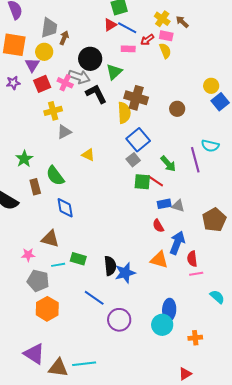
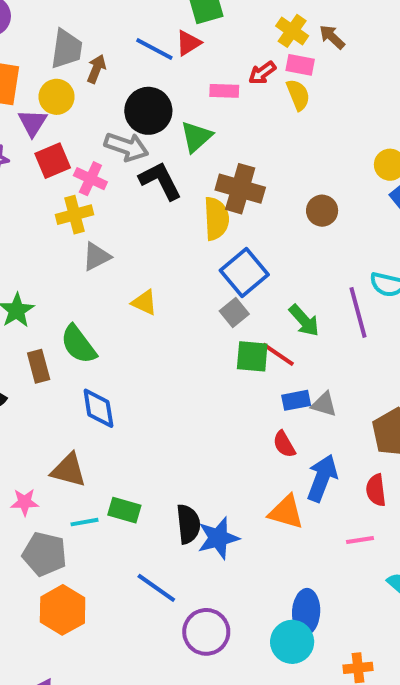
blue line: (127, 28) -> (154, 49), moved
pink cross: (65, 83) -> (90, 179), moved
red semicircle: (192, 259) -> (376, 490), moved

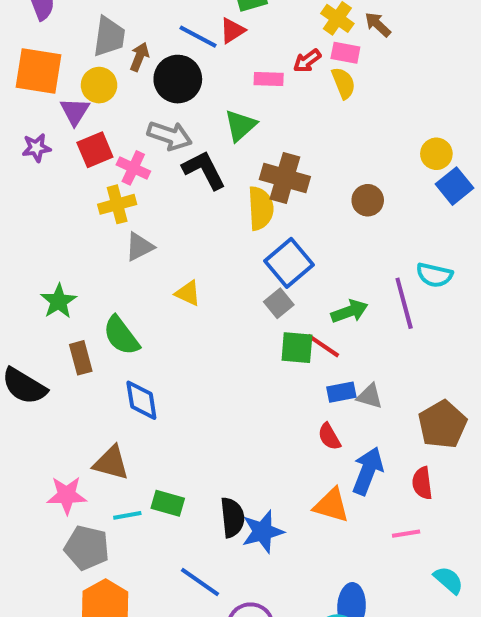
black circle: (148, 111) -> (178, 79), moved
green arrow: (304, 320) -> (350, 311), turned -68
pink star: (25, 502) -> (67, 495), size x1.4

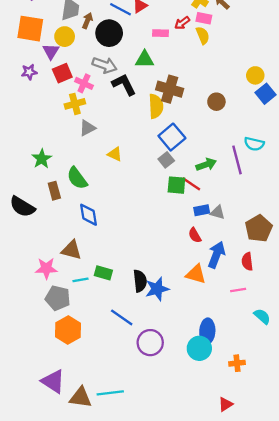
green triangle: (240, 125) -> (145, 59), turned 42

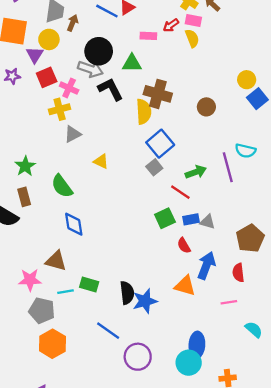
black circle: (109, 33) -> (99, 51), moved
green square: (176, 185) -> (165, 218), moved, turned -30
brown rectangle: (54, 191) -> (24, 197), moved

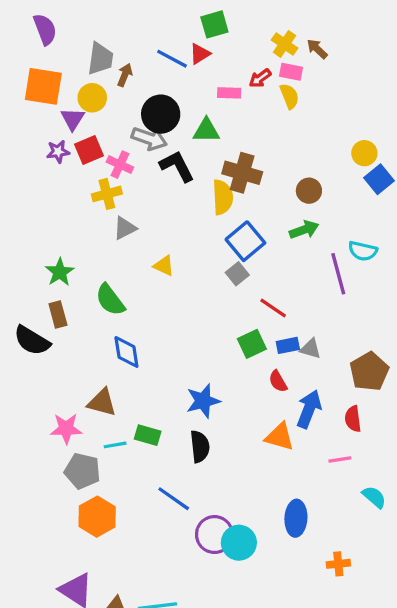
purple star: (12, 76) -> (58, 152), moved
green arrow: (196, 172) -> (304, 230), moved
blue star: (145, 301) -> (203, 401), moved
cyan circle: (189, 363) -> (239, 543), moved

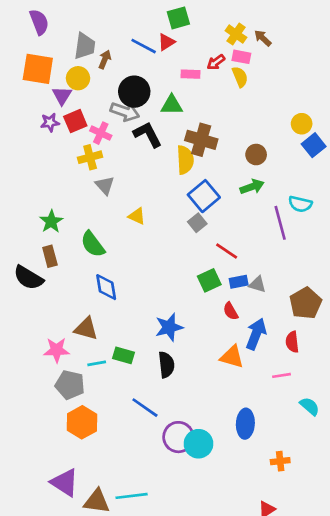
gray triangle: (125, 228) -> (105, 185), turned -45

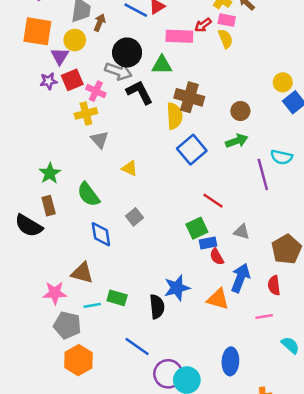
pink rectangle: (190, 74) -> (179, 36), size x1.5
gray square: (197, 223) -> (135, 217), moved
blue rectangle: (239, 282) -> (208, 243), moved
blue star: (169, 327) -> (177, 288), moved

